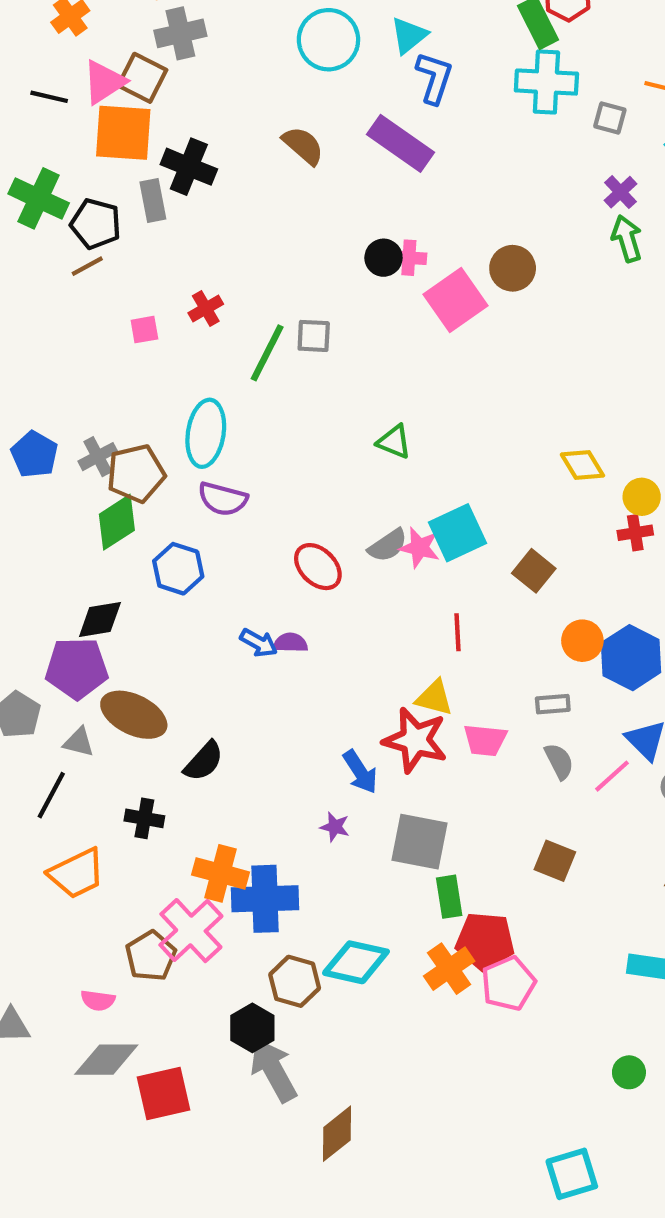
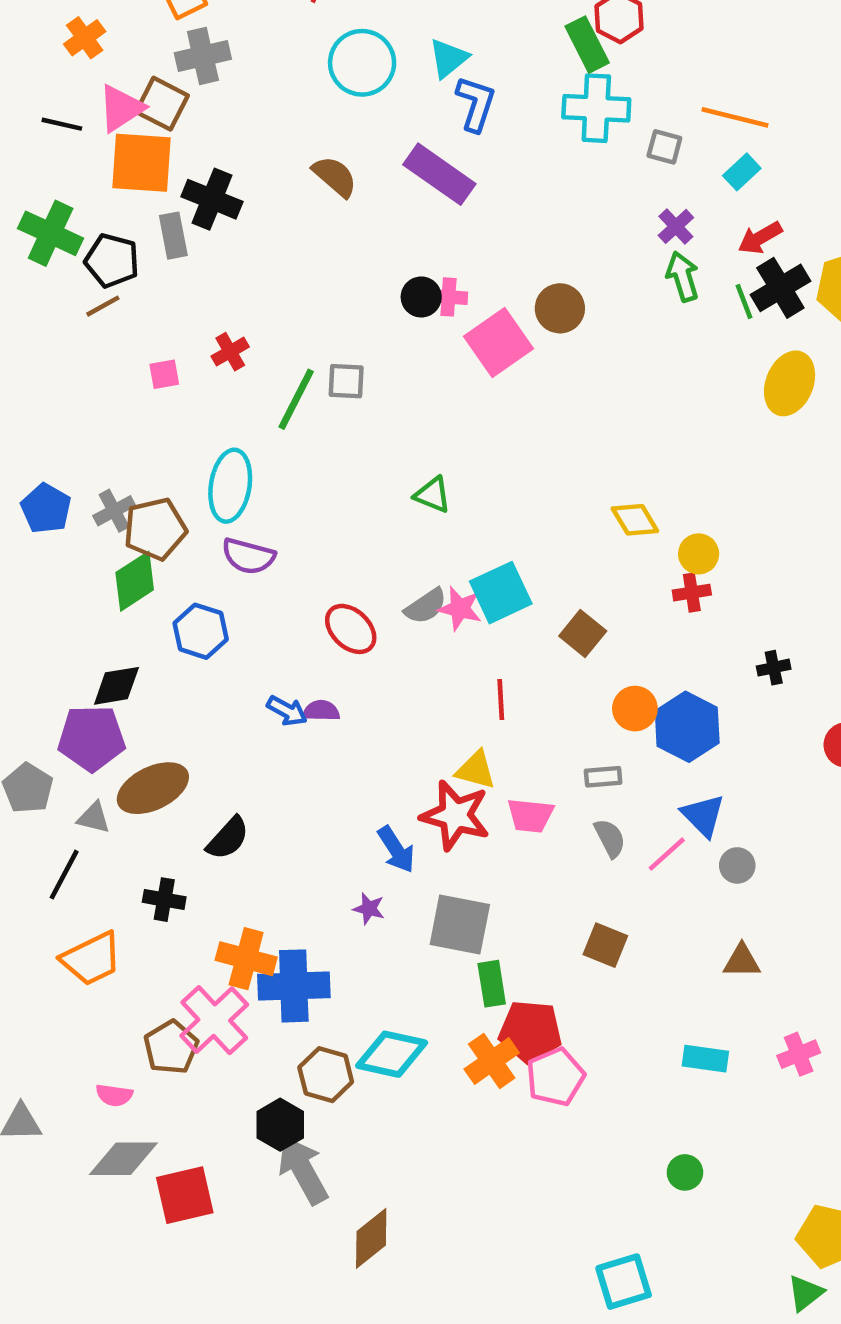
brown ellipse: (134, 715) -> (153, 788), turned -52

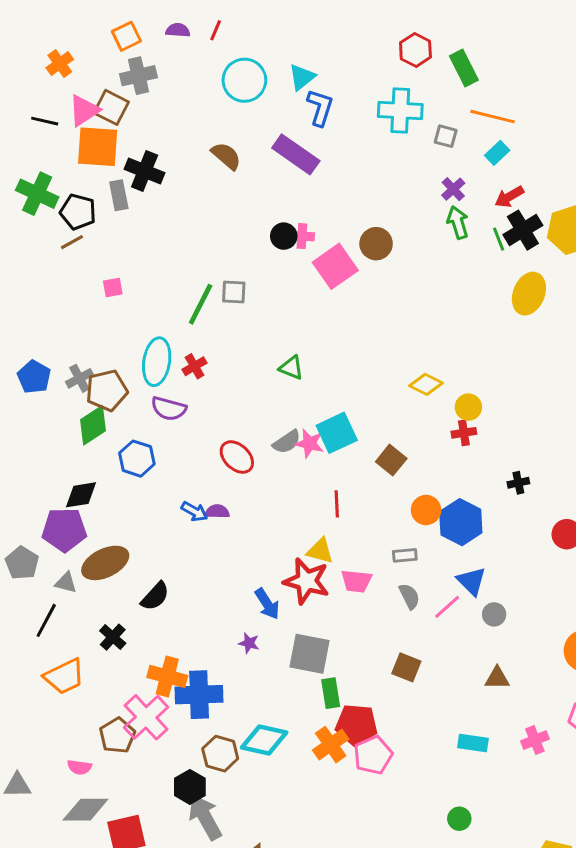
green rectangle: (587, 45) -> (464, 68), moved
red cross: (230, 352) -> (194, 366), moved
yellow diamond: (635, 520) -> (426, 384), turned -32
black cross: (164, 900) -> (113, 637), turned 32

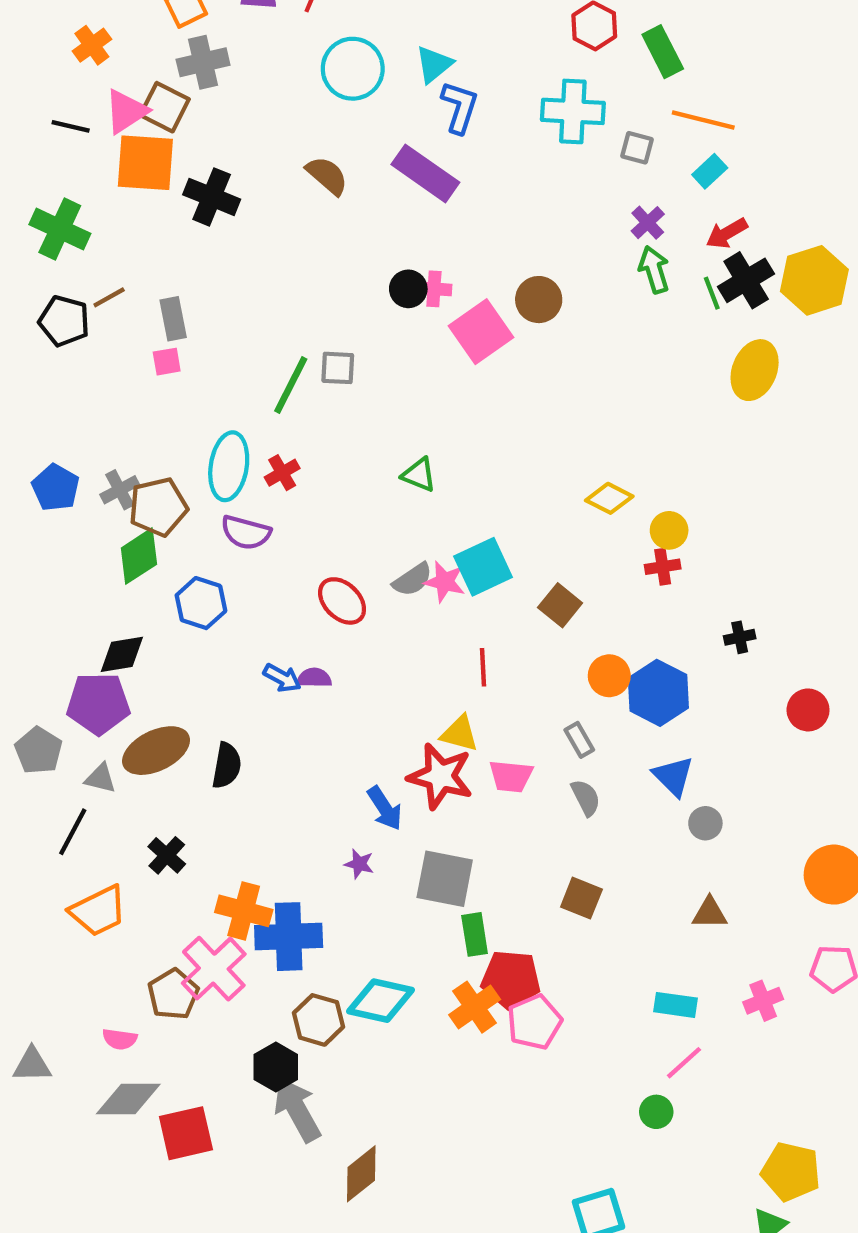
gray rectangle: (119, 195) -> (173, 319), moved
black pentagon: (78, 212) -> (64, 321), moved
gray rectangle: (405, 555) -> (579, 740), turned 65
black semicircle: (155, 596) -> (227, 766), moved, turned -32
pink line: (447, 607) -> (684, 1063), moved

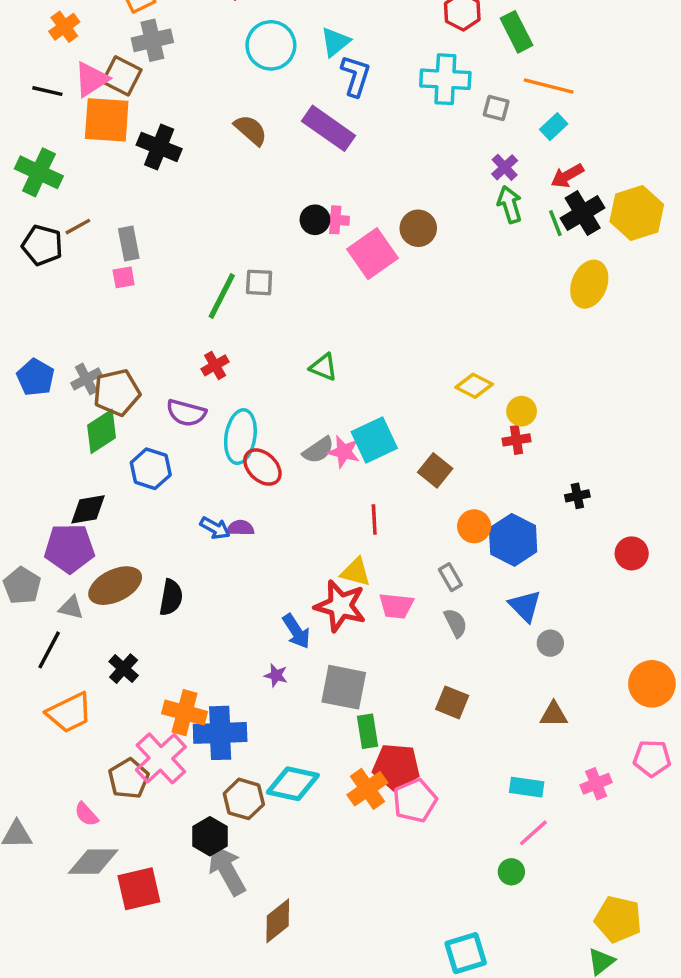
cyan ellipse: (229, 466) -> (240, 437), moved
pink semicircle: (120, 1039) -> (86, 814), turned 40

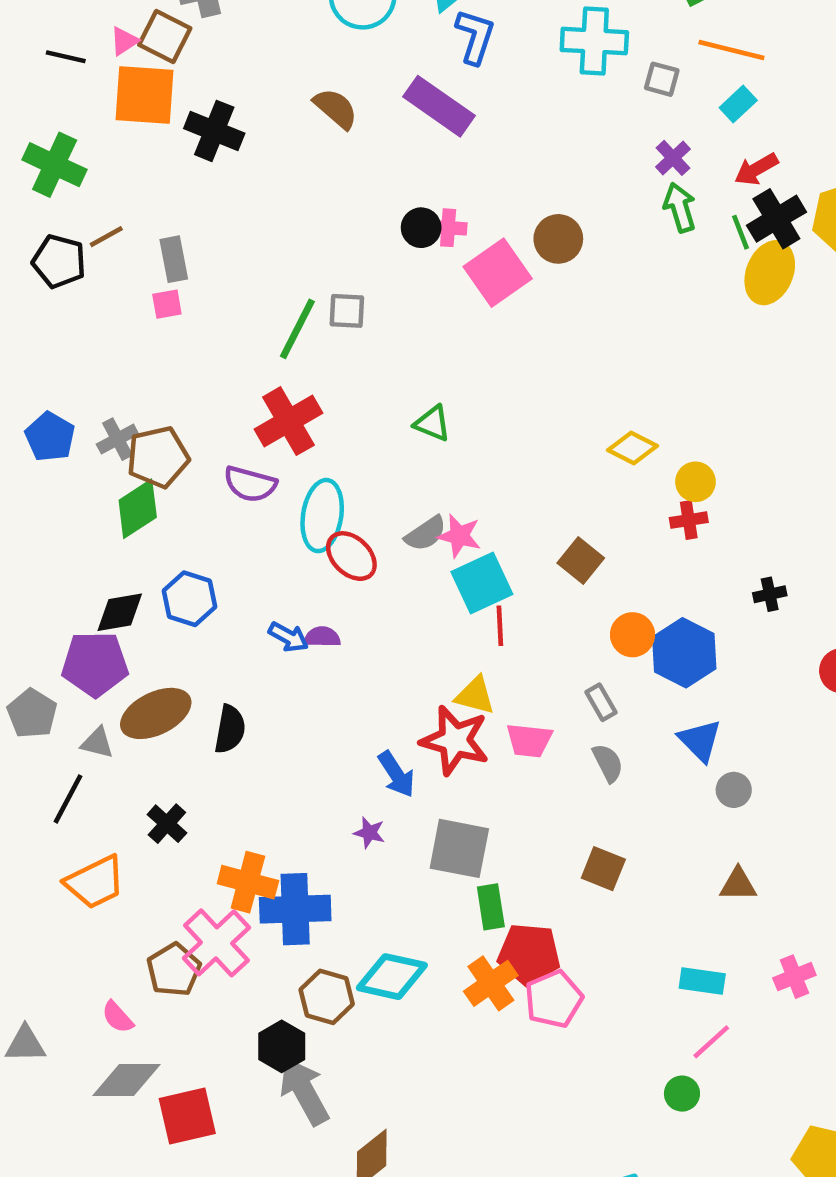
pink triangle: (91, 79) -> (124, 41), size x0.6
yellow ellipse: (589, 284) -> (770, 273), moved
red cross: (215, 365) -> (288, 421), size x1.8
cyan square: (374, 440) -> (482, 583), moved
blue hexagon: (151, 469) -> (189, 599), moved

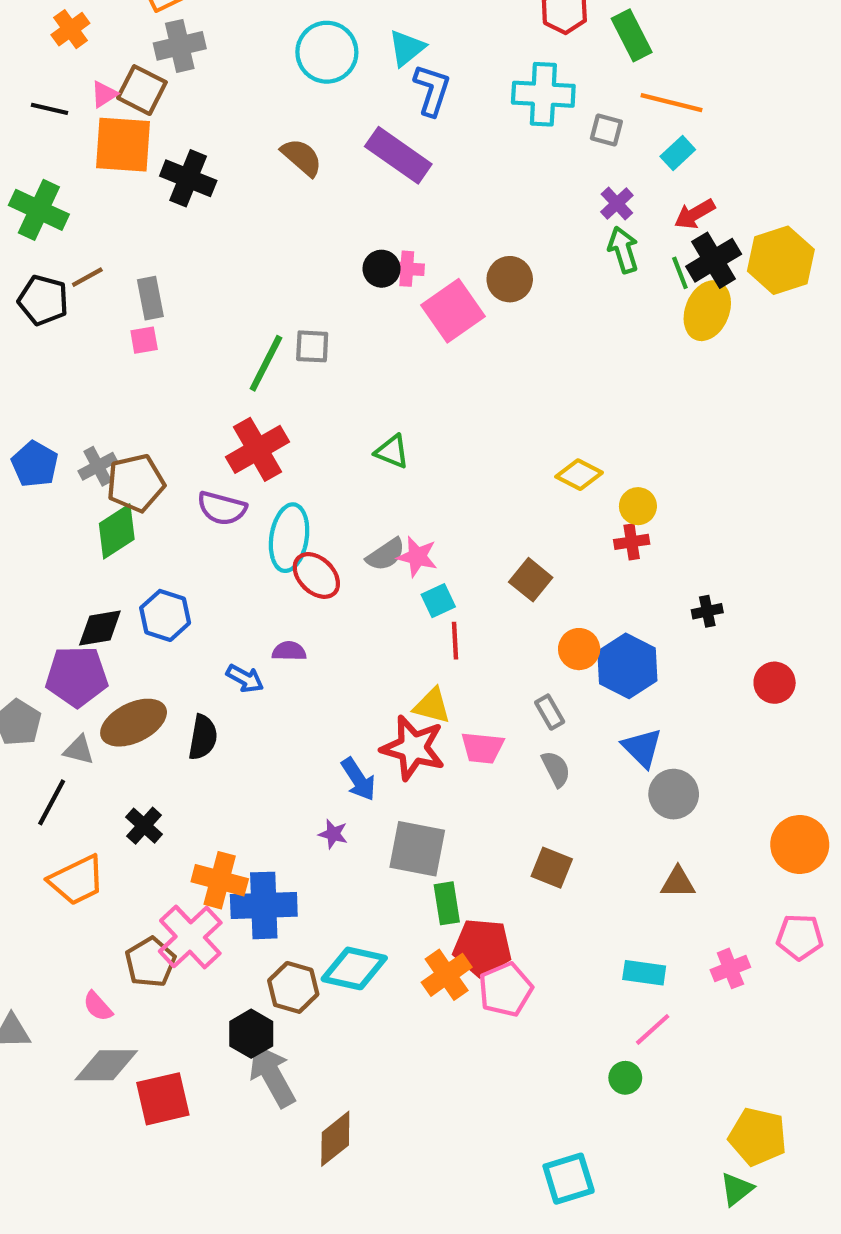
cyan square: (482, 583) -> (438, 601), size x0.6
blue arrow: (288, 637) -> (245, 678), moved
gray circle: (734, 790) -> (674, 794), size x1.5

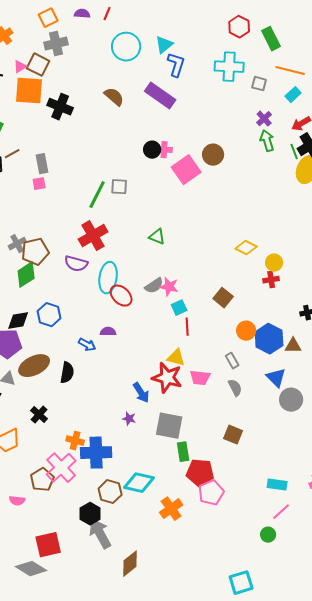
orange cross: (220, 880) -> (75, 441), size x0.7
brown triangle: (678, 882) -> (293, 346), moved
orange cross: (447, 975) -> (171, 509), moved
pink semicircle: (98, 1006) -> (17, 501), turned -42
gray diamond: (106, 1065) -> (31, 569), moved, turned 32

